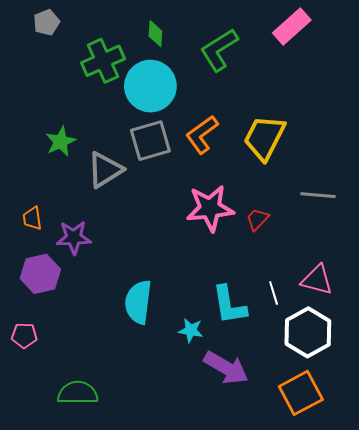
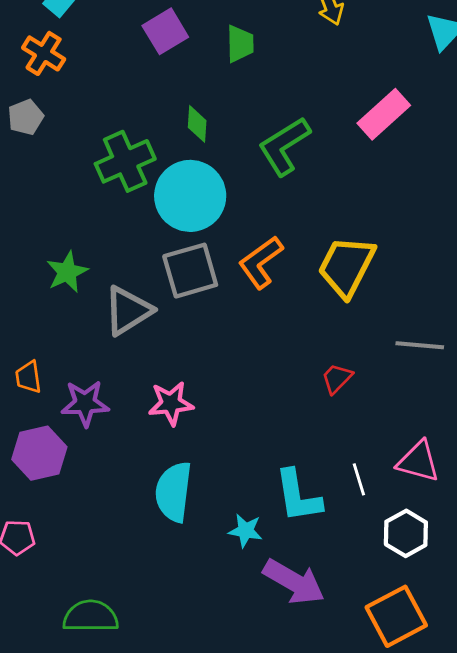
gray pentagon: (46, 22) -> (26, 117), moved
pink star: (210, 208) -> (171, 403), moved, size x0.7
white hexagon: (308, 332) -> (406, 533), size x0.7

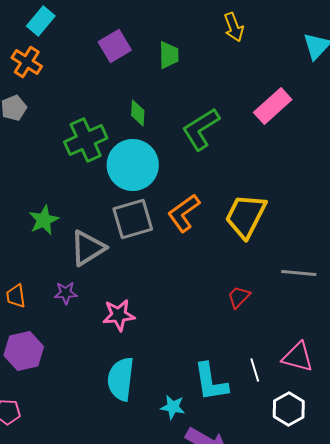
purple star: (85, 403) -> (66, 293), moved, size x0.7

